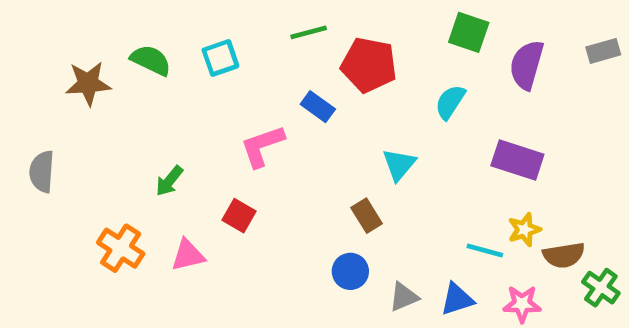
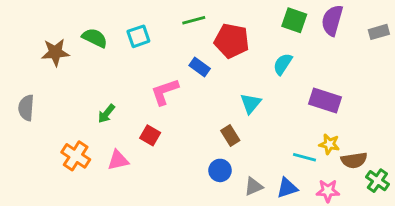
purple semicircle: (527, 65) -> (332, 20), moved
yellow star: (524, 230) -> (329, 144), turned 30

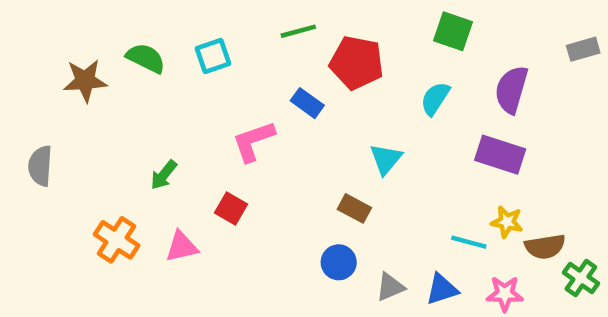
purple semicircle: (332, 20) -> (511, 90), moved
brown rectangle: (230, 135) -> (354, 208), turned -30

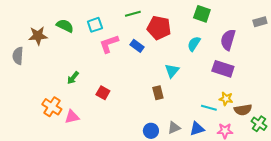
pink L-shape: (253, 141) -> (109, 44), moved
gray semicircle: (40, 166) -> (18, 56), moved
brown rectangle: (354, 208) -> (158, 93), turned 48
pink triangle: (182, 247) -> (72, 117), moved
blue circle: (339, 262) -> (151, 131), moved

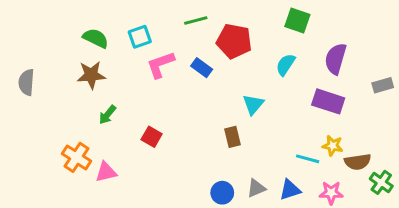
gray rectangle: (260, 22) -> (383, 85), moved
brown star: (38, 36) -> (91, 75), moved

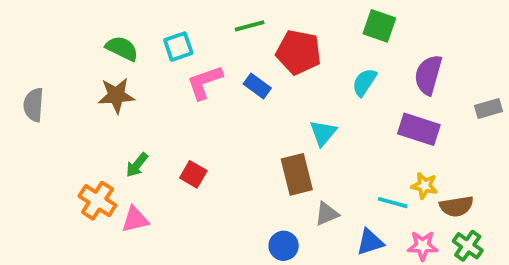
green arrow: (107, 115) -> (137, 165), moved
brown rectangle: (233, 137) -> (297, 174), size x1.5
green cross: (381, 182) -> (468, 246), moved
gray triangle: (256, 188) -> (327, 214), moved

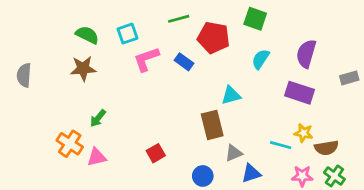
green square: (379, 26) -> (255, 19), moved
cyan triangle: (323, 133) -> (231, 95), turned 35
red square: (193, 174) -> (156, 153), moved, turned 30
blue triangle: (370, 242) -> (251, 173), moved

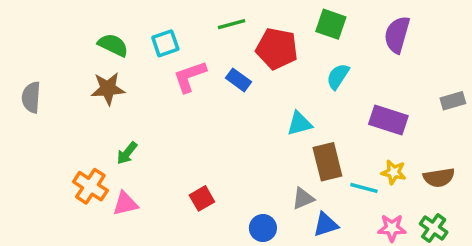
purple semicircle: (306, 54) -> (397, 35), moved
brown rectangle: (212, 125) -> (327, 162), moved
brown semicircle: (326, 148) -> (439, 177), moved

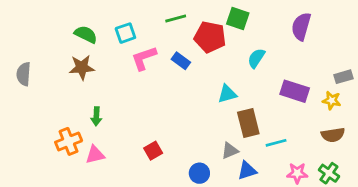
green square: (331, 24) -> (238, 19), moved
green arrow: (127, 153) -> (96, 116), turned -36
yellow star: (394, 172) -> (332, 100), moved
orange cross: (90, 186) -> (69, 141), turned 35
cyan line: (364, 188) -> (276, 143), turned -30

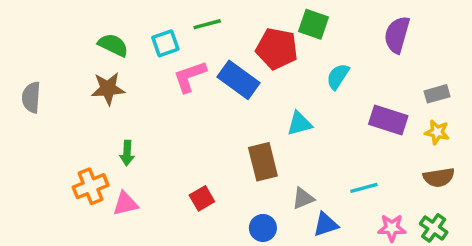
green line: (176, 19) -> (207, 24), moved
blue rectangle: (181, 61) -> (239, 80), size x1.6
gray rectangle: (344, 77) -> (437, 94), moved
brown rectangle: (248, 123) -> (263, 162), moved

